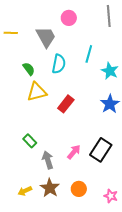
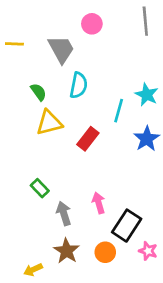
cyan line: (89, 54) -> (119, 111), moved
black rectangle: (101, 150) -> (127, 226), moved
pink arrow: (74, 152) -> (99, 203), turned -56
yellow arrow: (25, 191) -> (33, 270), moved
pink star: (111, 196) -> (148, 251), moved

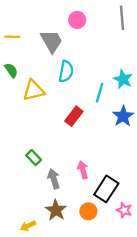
green semicircle: (38, 92) -> (11, 70), moved
yellow triangle: (49, 123) -> (34, 90), moved

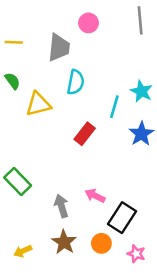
gray trapezoid: (51, 41) -> (59, 47), turned 35
green rectangle: (34, 158) -> (18, 182), moved, size x1.5
pink arrow: (83, 170) -> (95, 196), turned -48
pink star: (124, 210) -> (136, 254), moved
yellow arrow: (28, 226) -> (23, 251), moved

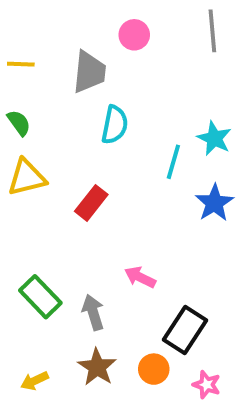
yellow triangle: (38, 104) -> (27, 178), moved
red rectangle: (85, 134) -> (91, 203), moved
green rectangle: (18, 182) -> (40, 297), moved
pink arrow: (95, 196) -> (140, 277), moved

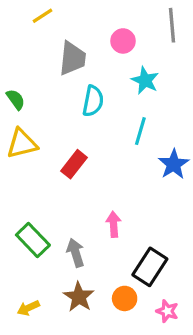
pink circle: (134, 35) -> (123, 41), moved
yellow line: (21, 64) -> (42, 16), moved, turned -35
cyan star: (214, 138) -> (145, 80), moved
pink arrow: (140, 277) -> (114, 224), turned 60

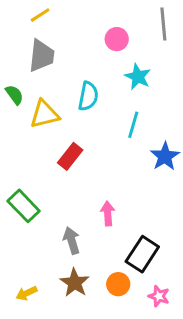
gray trapezoid: (72, 58) -> (42, 56), moved
yellow triangle: (22, 144) -> (45, 114), moved
green rectangle: (33, 240) -> (24, 206), moved

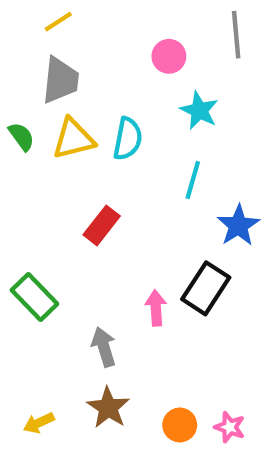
yellow triangle: (45, 114) -> (73, 139), moved
black rectangle: (142, 254) -> (206, 288), moved
orange circle: (118, 284) -> (180, 425), moved

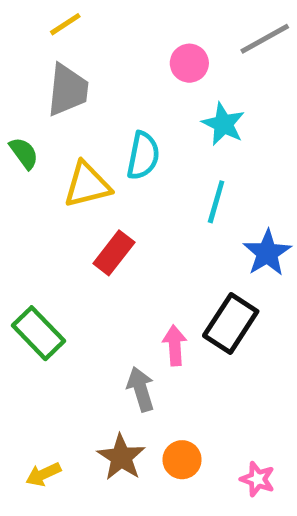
gray line: (236, 35) -> (265, 39), turned 66
yellow triangle: (73, 139) -> (87, 185), moved
gray arrow: (104, 347) -> (141, 389), moved
orange circle: (180, 425) -> (182, 460), moved

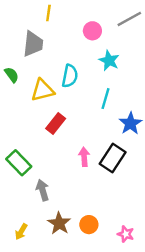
yellow line: (65, 24) -> (48, 13), moved, turned -49
pink arrow: (175, 345) -> (84, 157), moved
gray arrow: (141, 389) -> (43, 190), moved
yellow arrow: (43, 474) -> (21, 232), turned -35

